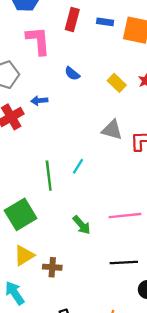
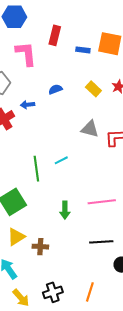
blue rectangle: (105, 22) -> (83, 50), moved
blue semicircle: (72, 74) -> (55, 89), moved, turned 120
cyan line: (78, 166) -> (61, 160), turned 32
green arrow: (82, 225) -> (65, 210), turned 42

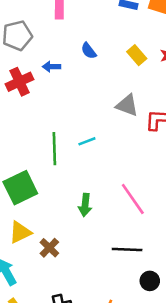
blue semicircle: (55, 89) -> (89, 51), turned -112
pink line: (102, 202) -> (133, 199), turned 56
brown cross: (40, 247) -> (49, 248), turned 35

